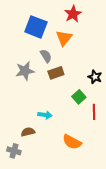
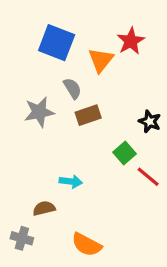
red star: (73, 14) -> (131, 41), moved
red line: (94, 112) -> (148, 177), turned -49
orange semicircle: (72, 142) -> (87, 245), moved

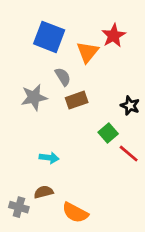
cyan arrow: (71, 181) -> (49, 158), moved
brown semicircle: (44, 208) -> (44, 192), moved

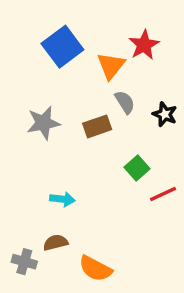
blue square: (49, 37) -> (62, 47), turned 32
gray semicircle: (63, 77) -> (125, 102), moved
black star: (130, 106) -> (165, 114), moved
red line: (129, 154) -> (163, 194), turned -65

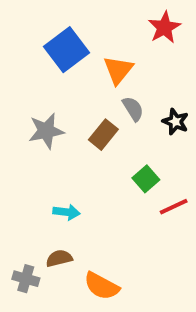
red star: (144, 45) -> (164, 27), moved
brown rectangle: (97, 126) -> (103, 135), turned -32

